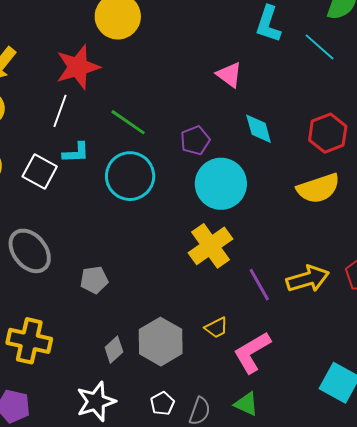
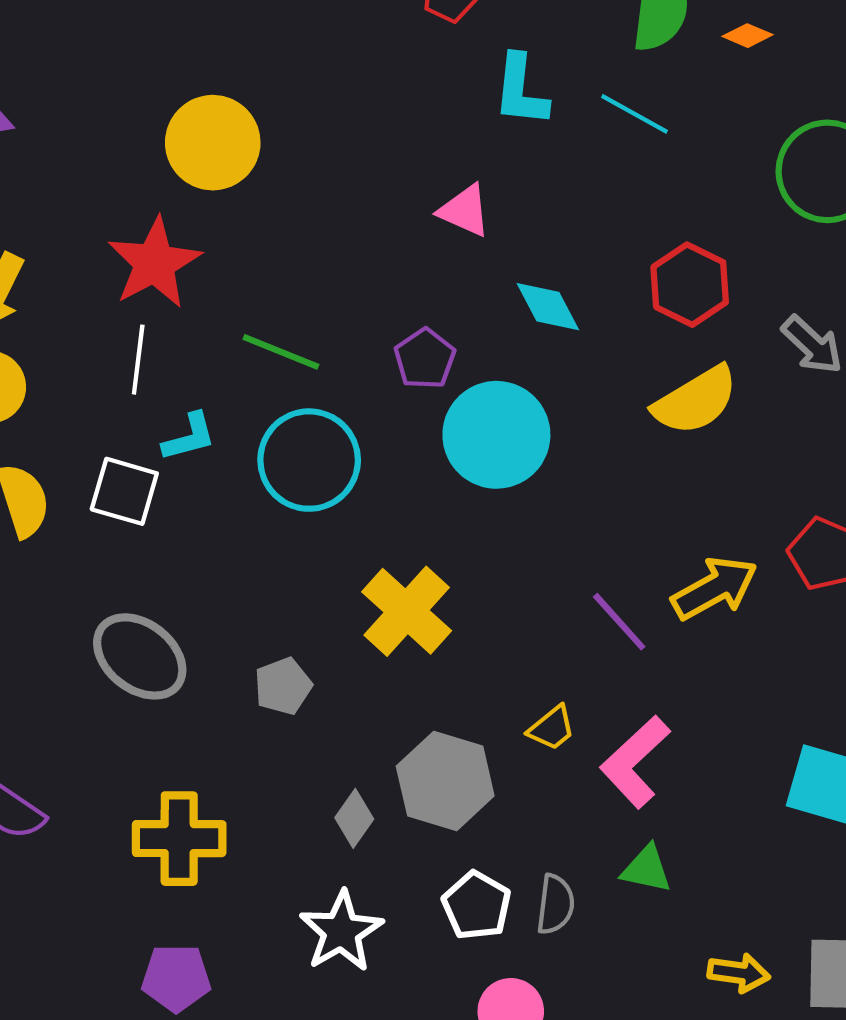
yellow cross: (211, 246) -> (407, 611), moved
white pentagon: (162, 403) -> (477, 906), size x1.4

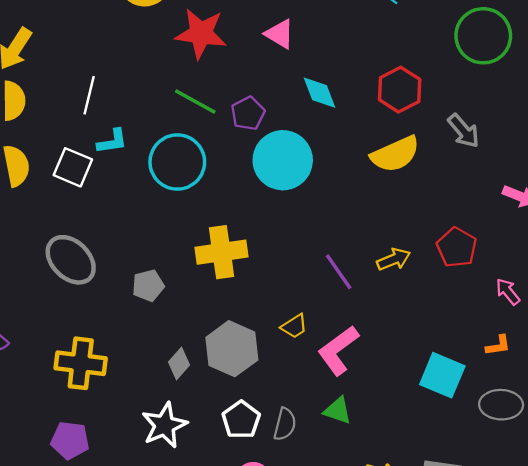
red star: (154, 263) -> (201, 34), moved, turned 30
green line: (281, 352) -> (195, 102), moved
yellow arrow: (715, 588) -> (394, 259), size x0.7
yellow cross: (407, 611) -> (222, 252), turned 33

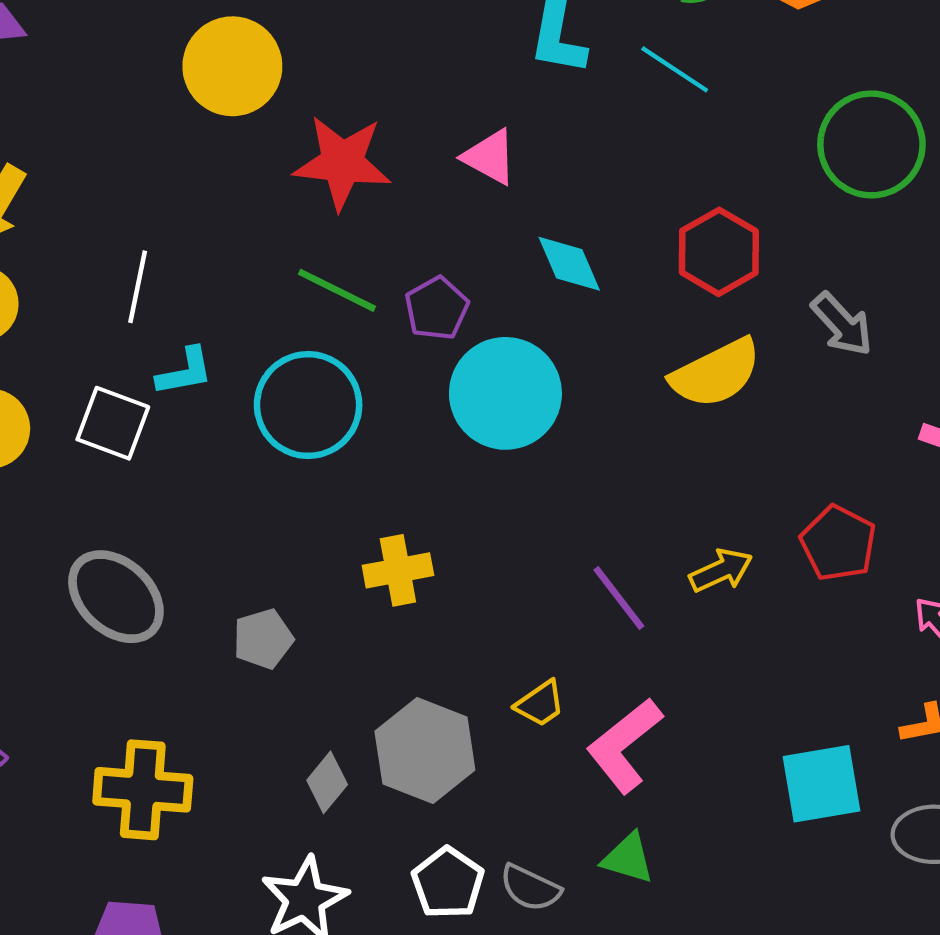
yellow cross: (222, 252) -> (398, 570), size x0.7
cyan square: (442, 375) -> (821, 784), turned -30
gray semicircle: (285, 424) -> (530, 888), turned 104

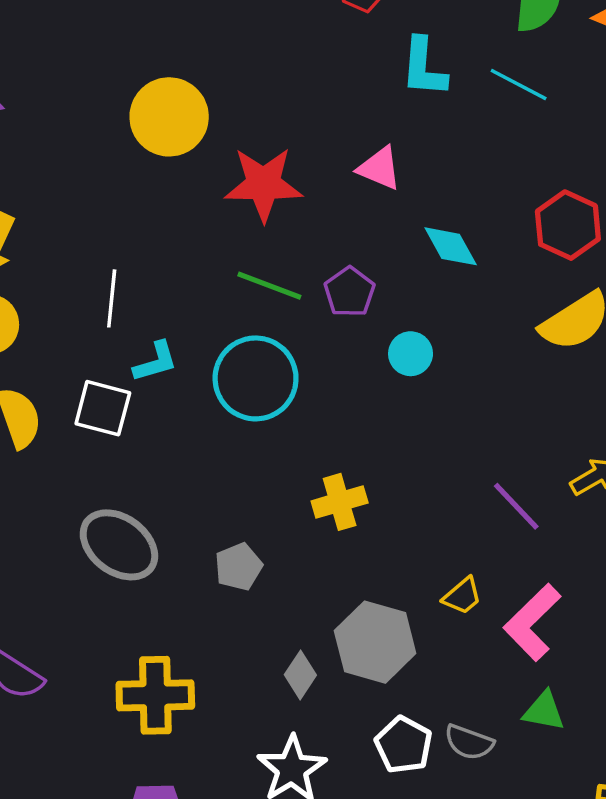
cyan circle: (505, 393) -> (411, 354), size x0.5

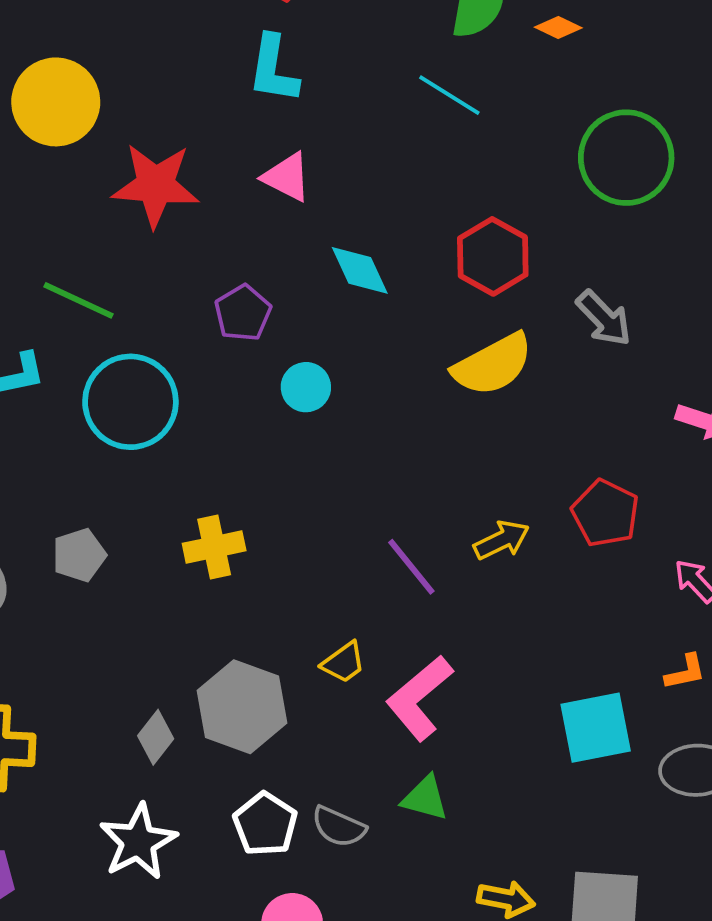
cyan L-shape: (424, 67) -> (273, 69), moved
green line: (269, 286) -> (79, 300), moved
gray pentagon: (238, 567) -> (79, 555), moved

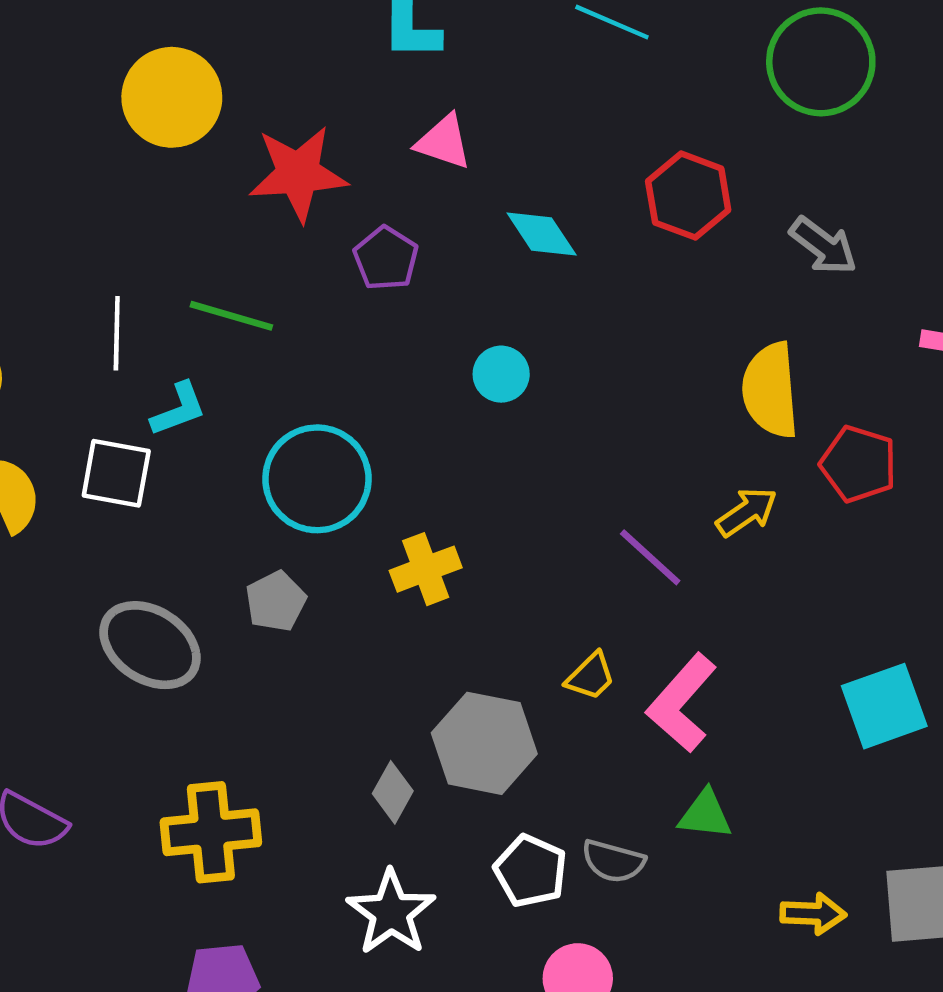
purple pentagon: (243, 313) -> (386, 258), moved
yellow semicircle: (493, 365) -> (770, 390), moved, turned 122
cyan circle: (130, 402) -> (317, 479), moved

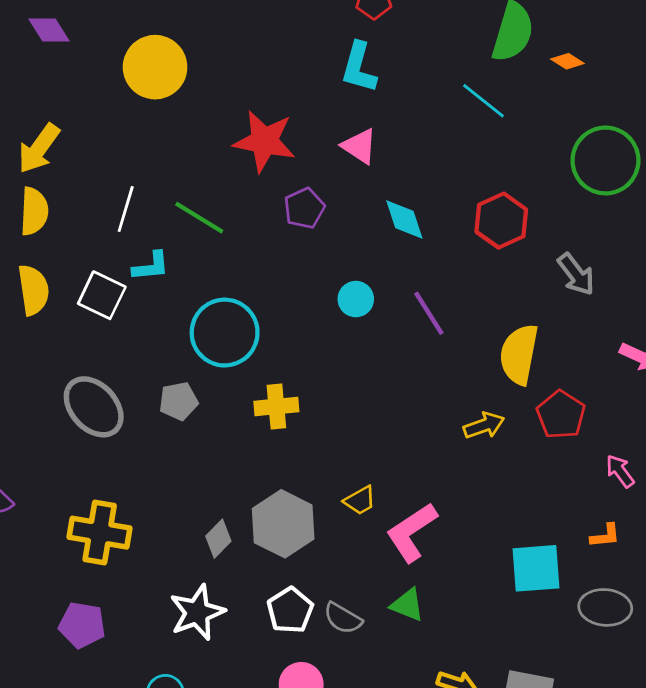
yellow circle: (172, 97) -> (155, 67), moved
purple line: (650, 557) -> (429, 313), moved

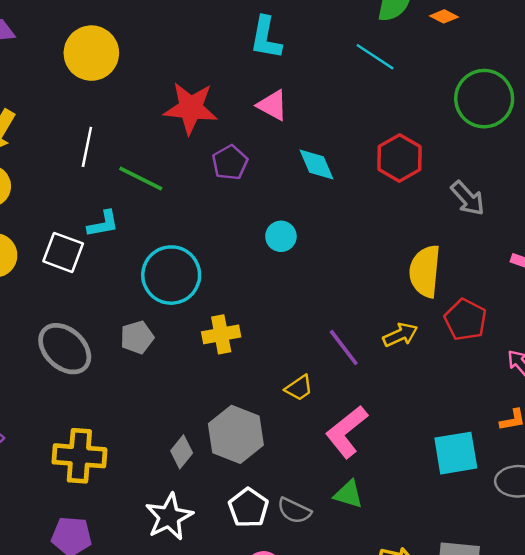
white line: (126, 209) -> (87, 147), moved
purple line: (429, 313) -> (344, 347), moved
yellow trapezoid: (360, 500) -> (299, 388), moved

